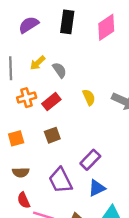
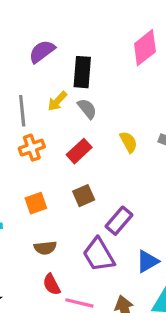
black rectangle: (67, 22) -> (82, 72), moved
orange cross: (27, 98) -> (32, 148), moved
purple rectangle: (90, 160) -> (119, 221), moved

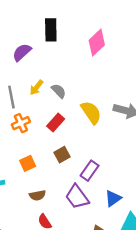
black rectangle: (82, 72) -> (51, 30), moved
yellow semicircle: (128, 142) -> (91, 112), size x1.5

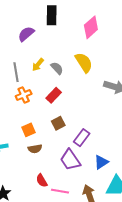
yellow semicircle: (91, 112) -> (84, 63), moved
brown semicircle: (37, 195) -> (35, 149), moved

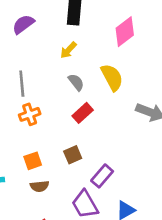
purple semicircle: (26, 34) -> (23, 24), moved
yellow arrow: (38, 65) -> (68, 50), moved
red rectangle: (54, 95) -> (83, 113), moved

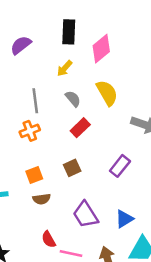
pink diamond: (125, 32) -> (101, 49), moved
gray line: (22, 84) -> (35, 101), moved
purple rectangle: (102, 176) -> (120, 166), moved

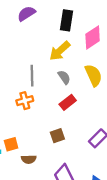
purple semicircle: (21, 45) -> (26, 14), moved
yellow arrow: (65, 68) -> (60, 51), size x1.5
orange square: (34, 175) -> (11, 144), moved

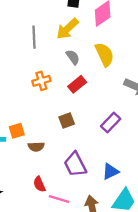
gray line: (32, 76) -> (34, 37), moved
orange cross: (25, 101) -> (41, 81), moved

